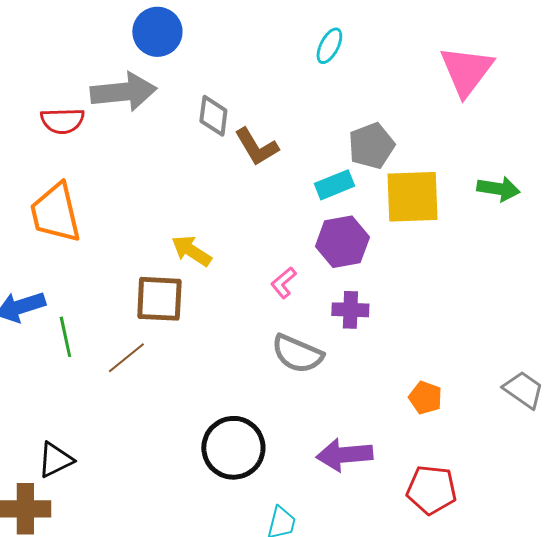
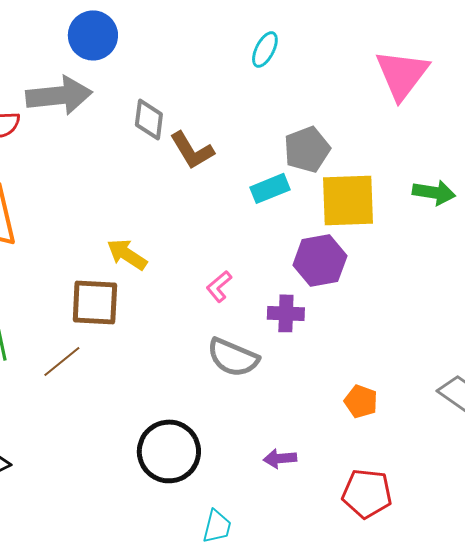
purple hexagon: (342, 242) -> (320, 260), moved
purple arrow: (344, 455) -> (280, 458), size x0.6

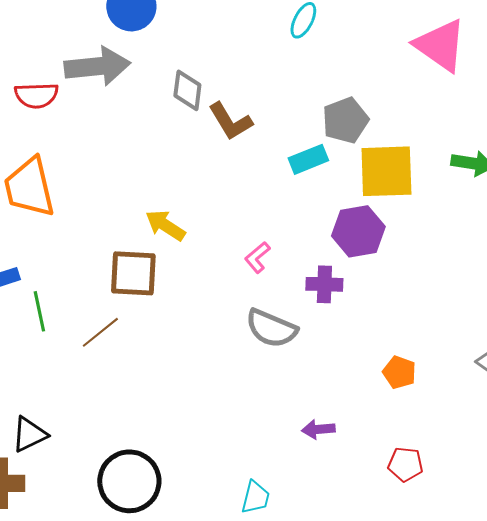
pink triangle: (402, 74) -> (440, 45), turned -32
black circle: (169, 451) -> (129, 481), moved
red pentagon: (367, 493) -> (405, 464), size x0.7

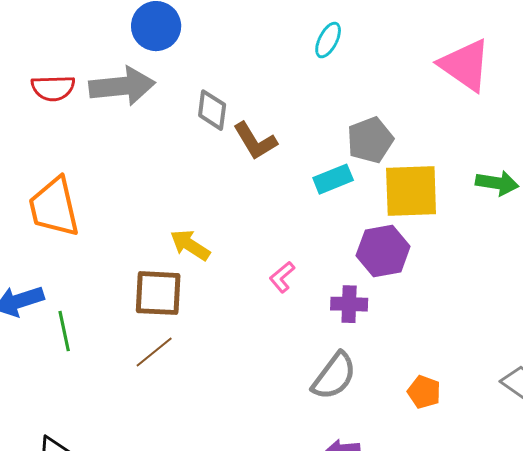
red semicircle: (36, 95) -> (53, 88), moved
gray semicircle: (271, 328) -> (334, 376), moved, turned -76
brown line: (100, 332) -> (154, 352), moved

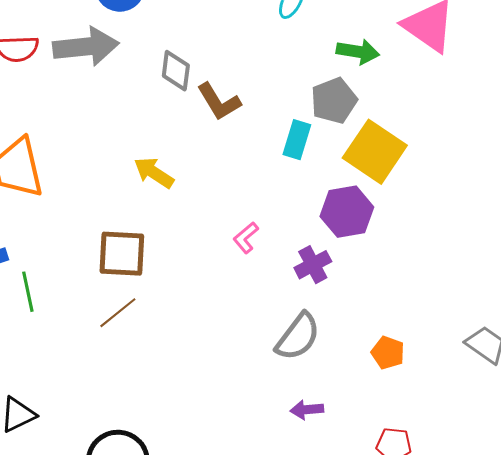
cyan rectangle: (333, 179) -> (297, 140), turned -51
green arrow: (497, 183) -> (358, 52), moved
yellow square: (411, 191) -> (375, 152), turned 36
yellow arrow: (190, 245) -> (154, 173), moved
purple cross: (349, 304) -> (313, 265), turned -30

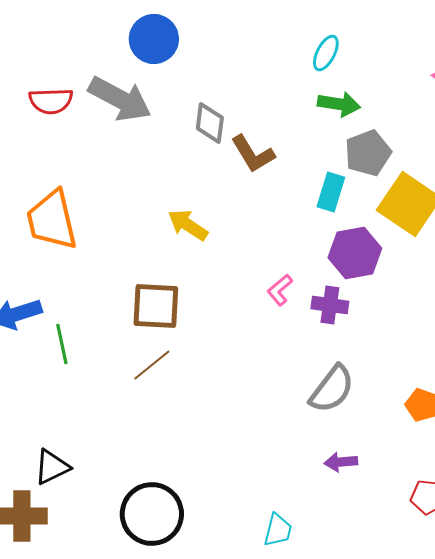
gray arrow: (86, 47) -> (120, 99), turned 34
green arrow: (358, 52) -> (339, 104), moved
purple hexagon: (347, 212) -> (355, 253), moved
purple cross: (313, 265) -> (330, 305), moved, turned 36

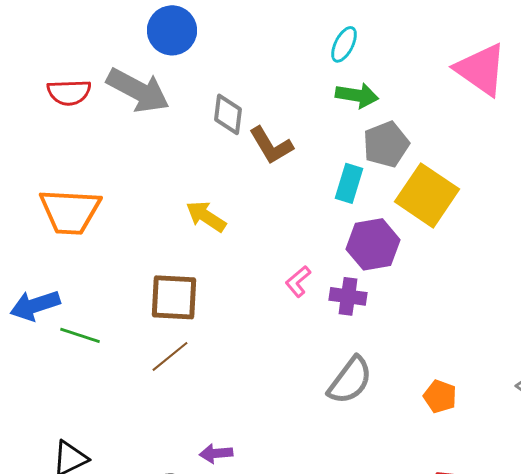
orange trapezoid: (52, 220) -> (70, 211), turned -74
green line: (62, 344) -> (80, 335), turned -60
purple arrow: (341, 462) -> (216, 453), moved

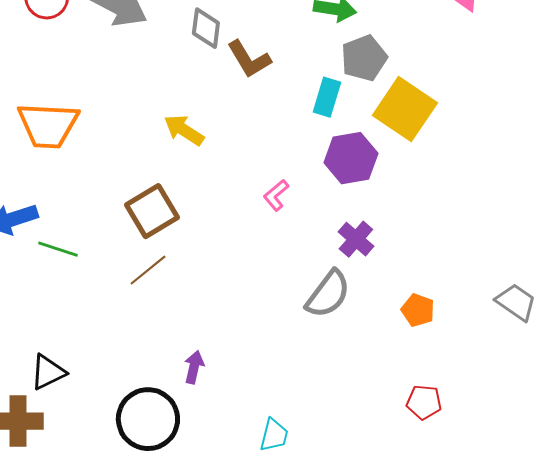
purple cross: (348, 296) -> (356, 239), moved, turned 33
brown square: (174, 297) -> (152, 211), turned -34
purple arrow: (216, 453) -> (194, 367), turned 108

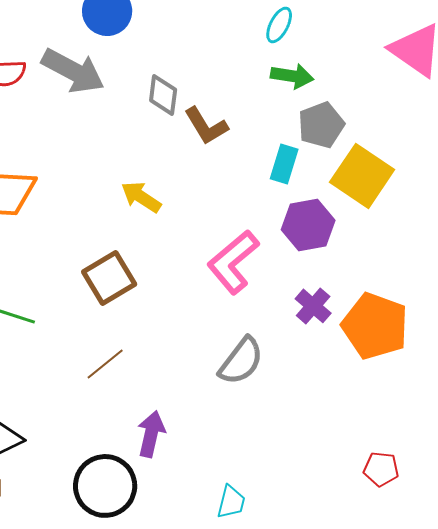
pink L-shape: (276, 195) -> (233, 262), size x2.0
brown line: (148, 270) -> (105, 364), moved
gray semicircle: (328, 294) -> (241, 361), moved
orange pentagon: (418, 310) -> (375, 326), moved, size x2.0
purple arrow: (194, 367) -> (151, 434), size x1.4

